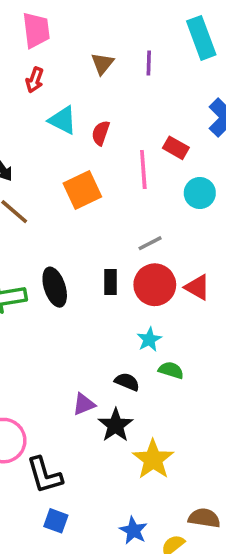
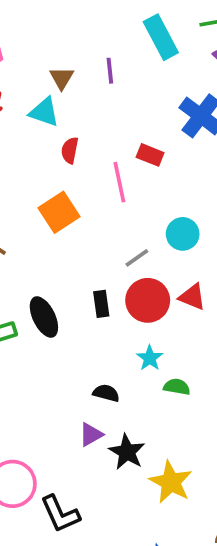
cyan triangle: (63, 120) -> (44, 112), moved
cyan circle: (200, 193) -> (183, 234), moved
black semicircle: (127, 382) -> (106, 393), moved

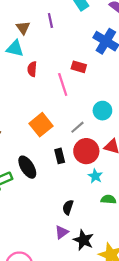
orange square: (59, 212) -> (41, 125), moved
cyan star: (150, 358) -> (95, 176), moved
black semicircle: (106, 393) -> (68, 207), turned -80

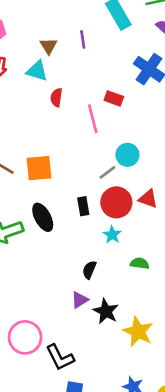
cyan circle: (102, 111) -> (127, 155), moved
orange square: (41, 125) -> (39, 168), moved, turned 30
cyan star: (95, 176) -> (112, 235), moved

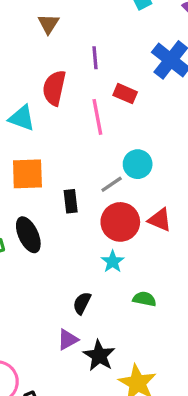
purple line: (83, 39) -> (95, 58), moved
cyan triangle: (37, 71) -> (22, 118), moved
red semicircle: (56, 97) -> (54, 88), size x1.5
black rectangle: (83, 206) -> (71, 201), moved

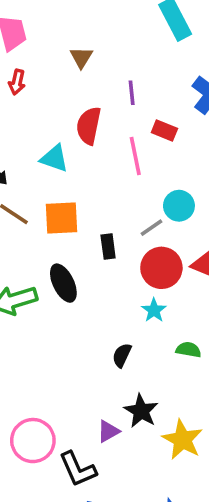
purple triangle: (68, 340) -> (108, 431), moved

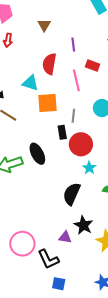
orange square: (61, 218) -> (48, 103), moved
gray line: (151, 228) -> (73, 116), moved, turned -48
red circle: (161, 268) -> (81, 144), moved
black semicircle: (122, 355) -> (72, 194), size x1.6
purple triangle: (108, 431) -> (65, 237), turned 40

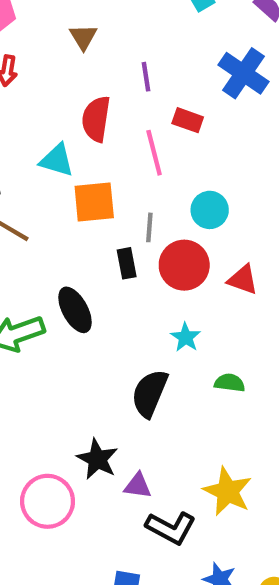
red circle: (81, 144) -> (184, 265), moved
black star: (83, 225) -> (97, 459), moved
black L-shape: (48, 259) -> (171, 528), moved, turned -35

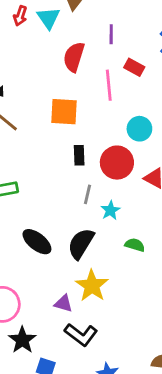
cyan triangle: (57, 160) -> (48, 18), moved, turned 30
gray line: (149, 227) -> (87, 194), moved
black ellipse: (75, 310) -> (37, 242), moved, turned -32
black star: (97, 459) -> (22, 340), moved
yellow star: (228, 491) -> (92, 286), moved

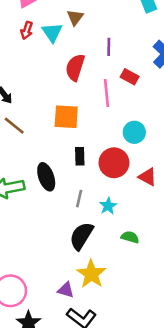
gray line: (87, 194) -> (79, 199), moved
black ellipse: (37, 242) -> (46, 177), moved, turned 32

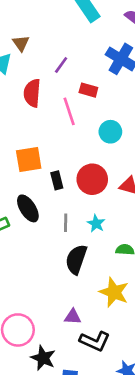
purple line: (109, 47) -> (61, 65), turned 48
orange square: (66, 117) -> (29, 159), moved
cyan circle: (134, 132) -> (110, 132), moved
yellow star: (91, 274) -> (114, 292), moved

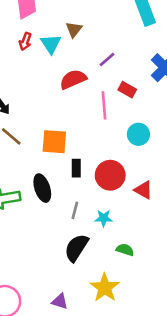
red semicircle: (32, 93) -> (73, 79), turned 48
cyan star: (96, 224) -> (104, 218), turned 30

